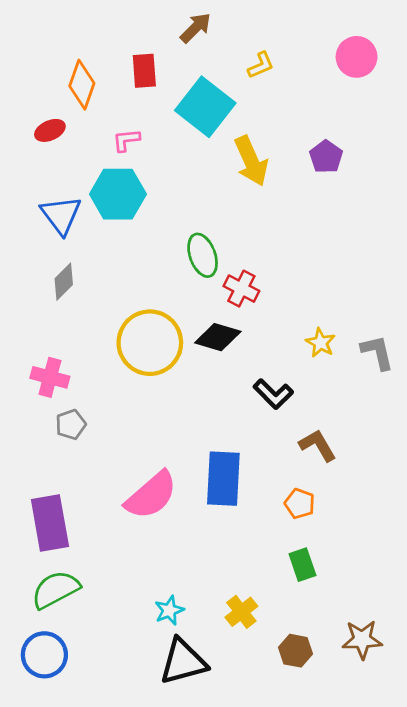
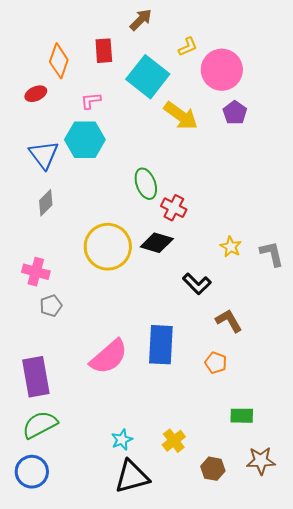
pink circle: (357, 57) -> (222, 70), moved, size x1.4
yellow arrow: (251, 161) -> (181, 116), turned -30
green rectangle: (302, 565) -> (242, 416), moved, turned -70

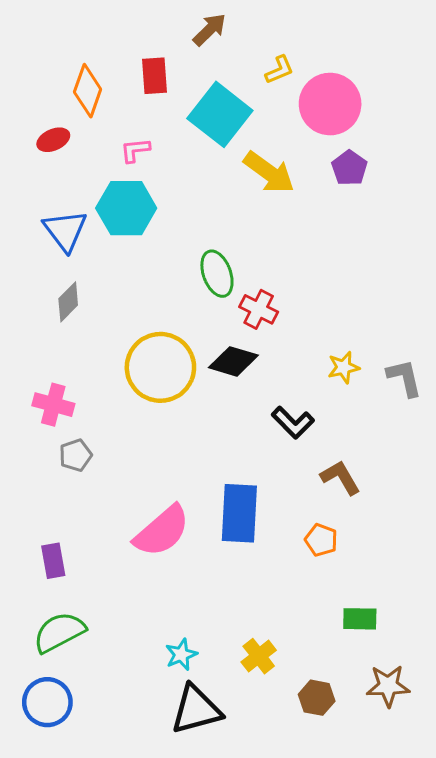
yellow star: (231, 247) -> (343, 367), turned 30
purple rectangle: (36, 377) -> (53, 561), size x0.6

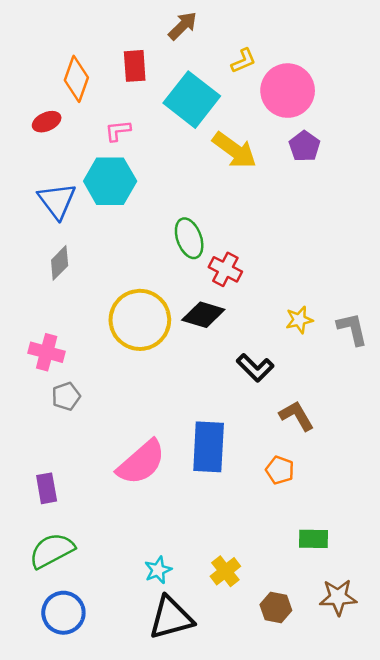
blue circle: (47, 702) -> (63, 613), moved

